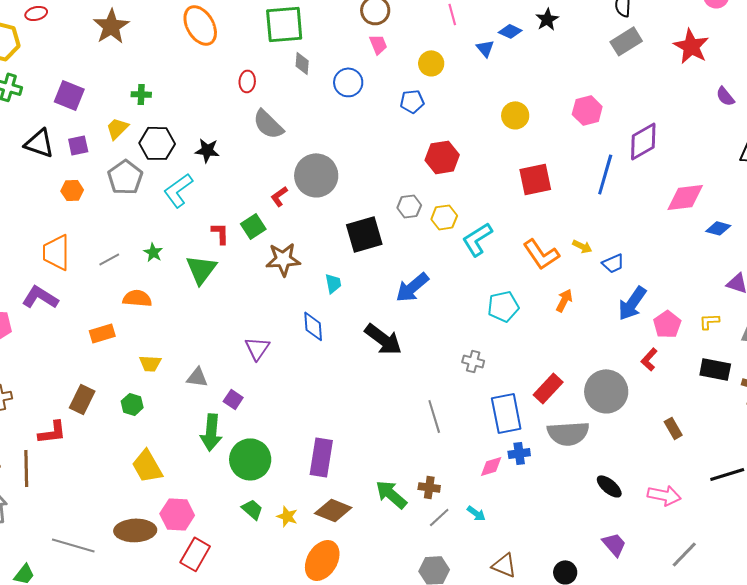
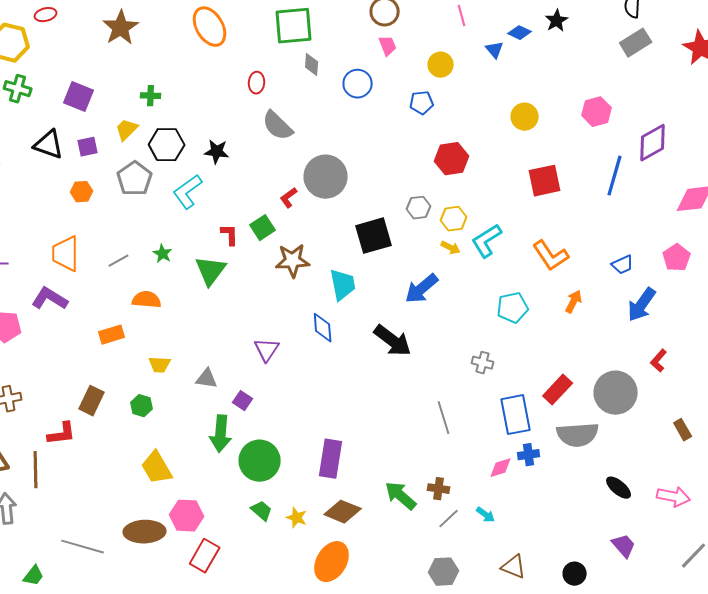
yellow arrow: (582, 246) -> (451, 248), moved
cyan trapezoid: (333, 283) -> (343, 285), size x1.6
pink pentagon: (667, 324) -> (677, 258), moved

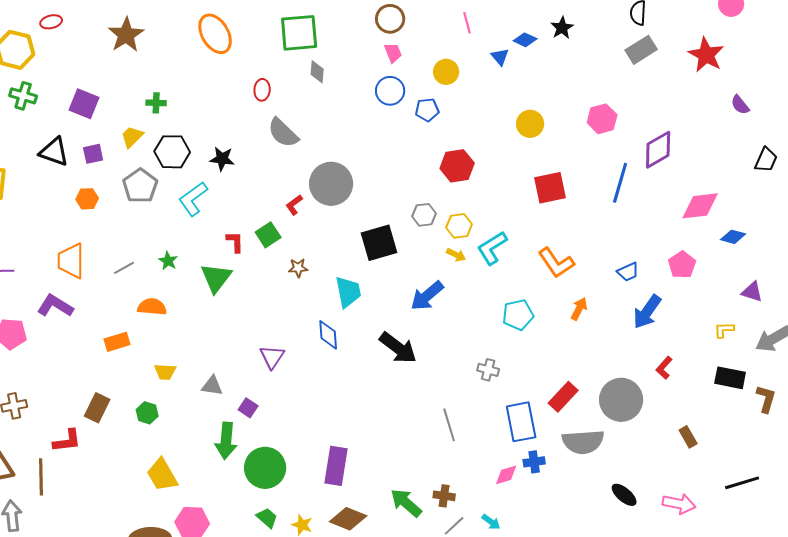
blue circle: (358, 84) -> (390, 91), moved
brown star: (293, 261) -> (298, 268), size x0.6

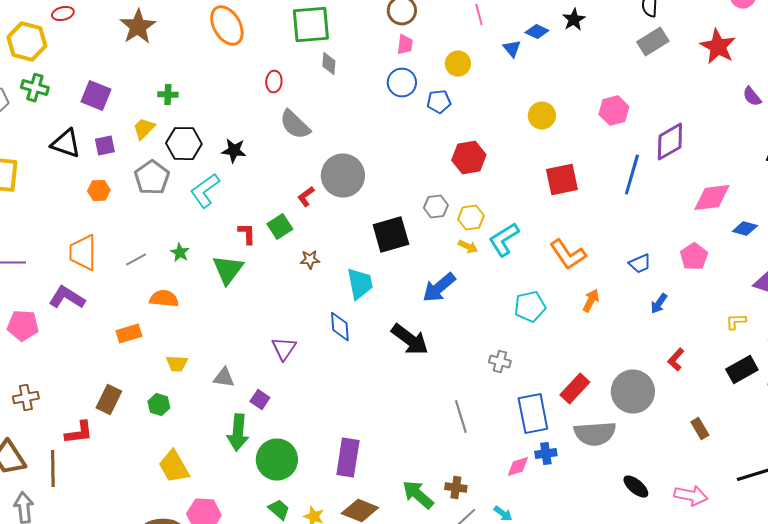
pink trapezoid: (393, 53) -> (405, 45), turned 30
blue arrow: (647, 312) -> (659, 304), size x0.6
black rectangle: (730, 378) -> (742, 370), turned -40

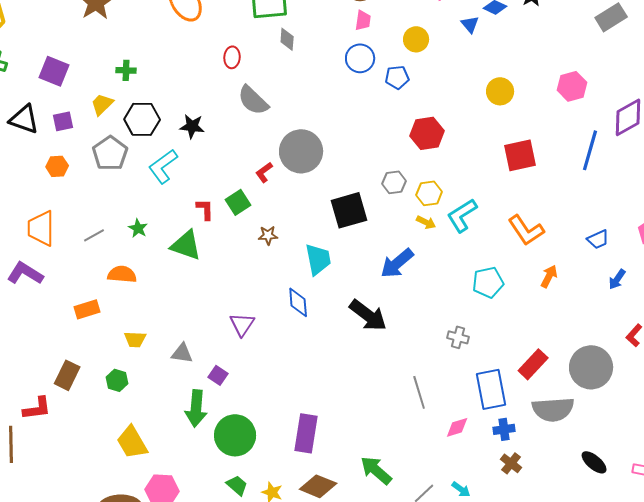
green triangle: (228, 270) -> (186, 245), turned -48
pink diamond: (518, 467) -> (457, 427), moved
brown cross: (456, 488) -> (511, 463), moved, turned 30

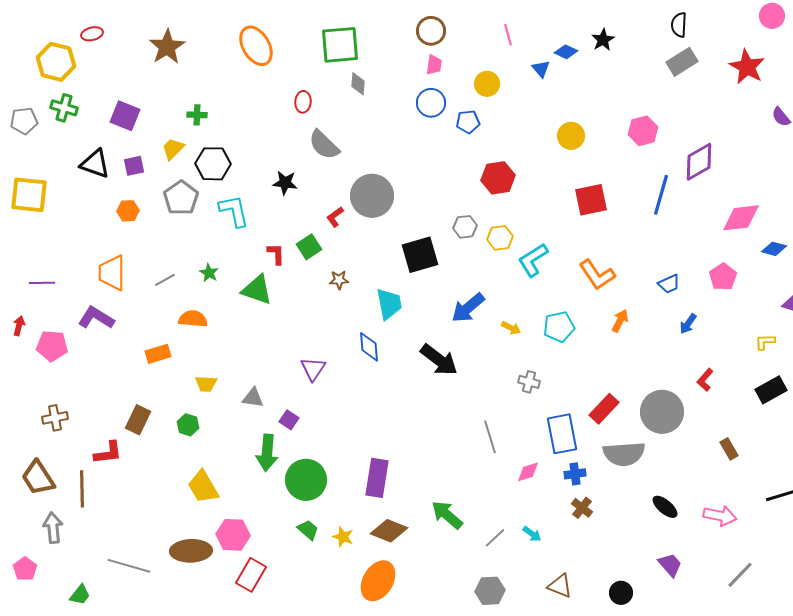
black star: (192, 126) -> (285, 183), moved
cyan L-shape: (163, 166) -> (234, 211), turned 114
yellow arrow: (426, 222) -> (511, 328), moved

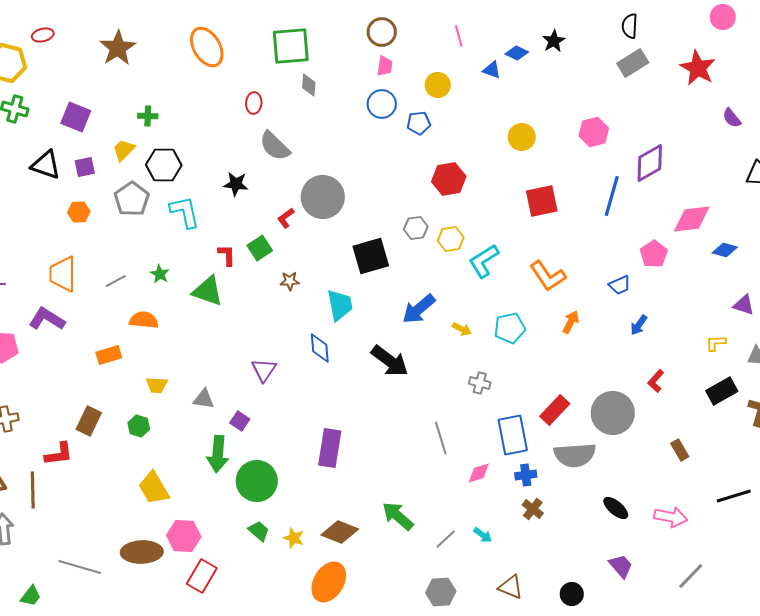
blue triangle: (541, 69) -> (492, 70), turned -30
pink pentagon: (723, 277) -> (654, 254), moved
purple rectangle: (377, 478) -> (330, 448), moved

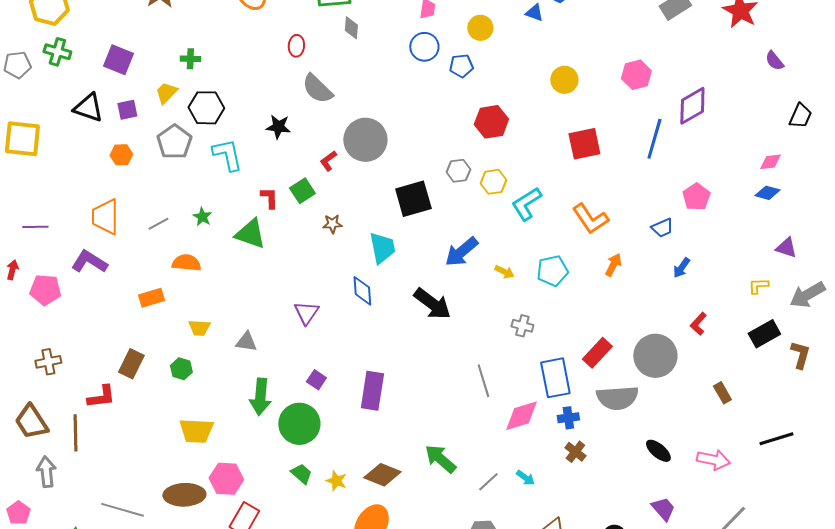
pink diamond: (692, 219) -> (770, 162), moved, size x0.6
purple square: (240, 421) -> (316, 380), moved
pink diamond: (479, 473) -> (521, 416), size x1.5
yellow trapezoid: (154, 488) -> (196, 431), turned -57

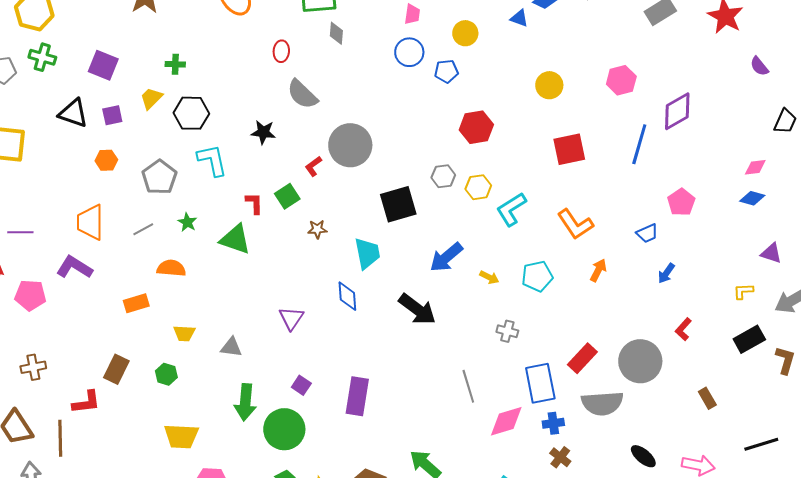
gray pentagon: (174, 142) -> (159, 177), moved

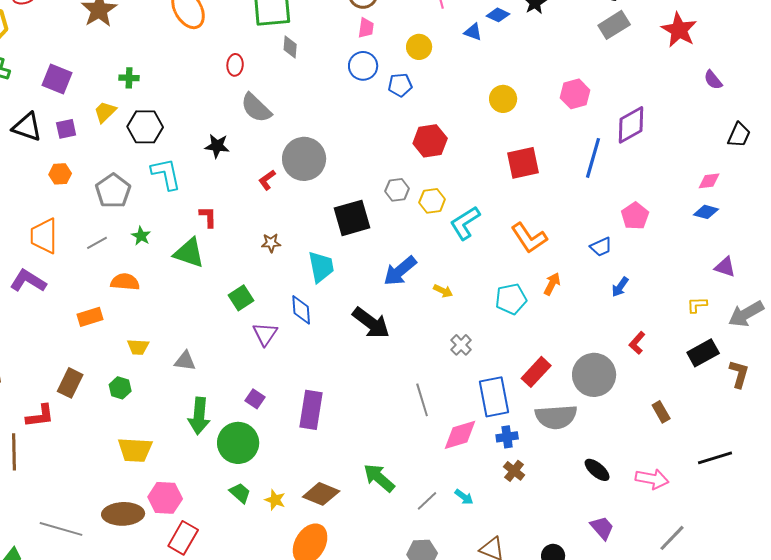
green square: (287, 196) -> (241, 298), moved
cyan pentagon: (537, 276) -> (511, 299), moved
purple triangle: (291, 318) -> (265, 334), moved
gray cross: (507, 331) -> (461, 345), turned 30

